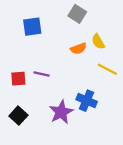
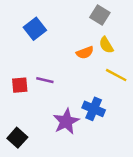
gray square: (77, 14) -> (100, 15), moved
blue square: (32, 27) -> (35, 29), turned -30
black square: (18, 116) -> (17, 138), moved

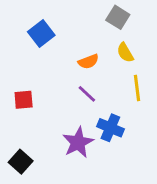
orange semicircle: (85, 53) -> (88, 61), moved
yellow line: (116, 75) -> (137, 88), turned 55
purple line: (45, 80) -> (87, 94), moved, turned 30

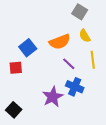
blue square: (41, 33) -> (28, 48), moved
orange semicircle: (88, 61) -> (60, 42), size x1.5
purple line: (87, 94) -> (69, 64), moved

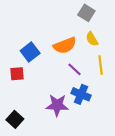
purple star: (53, 97) -> (57, 105), turned 30

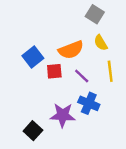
red square: (17, 74) -> (54, 71), moved
black square: (15, 119) -> (33, 131), moved

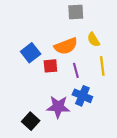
gray square: (95, 14) -> (76, 12), moved, turned -35
purple line: (82, 76) -> (76, 70), turned 32

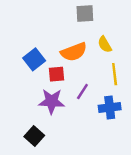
purple line: (76, 70) -> (82, 91), moved, turned 48
blue cross: (82, 96) -> (110, 108), moved, turned -30
purple star: (58, 107) -> (52, 101), moved

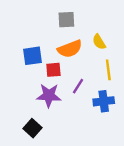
gray square: (85, 14) -> (66, 20), moved
blue square: (34, 59) -> (32, 56), turned 30

